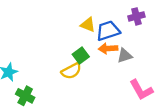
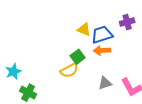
gray triangle: (125, 56) -> (105, 83), moved

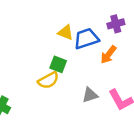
orange arrow: (102, 50) -> (108, 55), moved, turned -49
green square: (78, 57) -> (58, 64), turned -32

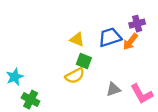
yellow triangle: (65, 32) -> (77, 39), moved
orange arrow: (108, 55) -> (130, 42), moved

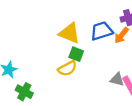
yellow triangle: (77, 39) -> (70, 33), size x1.5
gray triangle: (113, 89) -> (117, 80), moved, turned 32

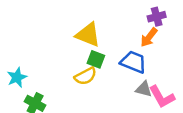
blue trapezoid: (102, 31) -> (133, 62), moved, turned 40

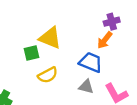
green square: (96, 59) -> (32, 53), moved, turned -35
gray triangle: (144, 89) -> (86, 87), moved

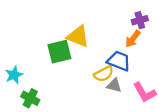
green square: (32, 53) -> (59, 52), size x1.5
yellow semicircle: (48, 75) -> (104, 74), moved

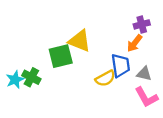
blue trapezoid: (119, 61) -> (121, 66), turned 60
gray triangle: (114, 85) -> (144, 74), moved
green cross: (30, 98) -> (31, 77), moved

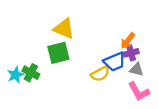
purple cross: (142, 24) -> (131, 53), moved
yellow triangle: (79, 41) -> (64, 29), moved
blue trapezoid: (121, 66) -> (115, 62), turned 75

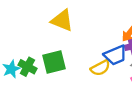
green square: (58, 53) -> (54, 62), moved

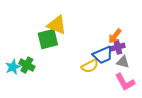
green square: (54, 62) -> (48, 39), moved

